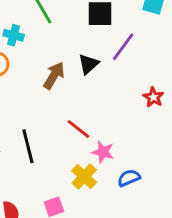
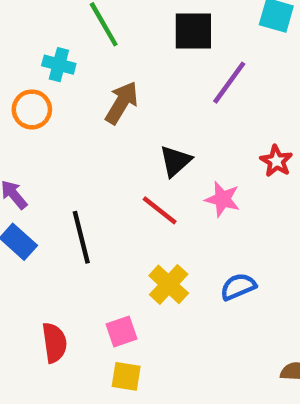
black triangle: (88, 64) -> (175, 161), moved
brown arrow: (54, 76) -> (122, 103), moved
pink star: (103, 152) -> (223, 199), moved

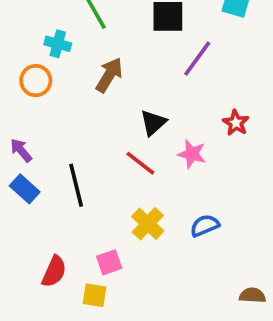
red semicircle: (54, 343) -> (54, 271), turned 32
yellow square: (126, 376) -> (94, 295), moved

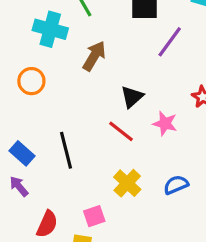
cyan cross: (58, 44) -> (50, 29), size x1.5
orange circle: (36, 81) -> (31, 81), moved
purple arrow: (21, 150) -> (19, 186), moved

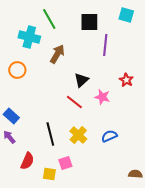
purple line: (170, 42) -> (105, 45), turned -30
black line: (66, 150) -> (50, 134), moved
pink square: (94, 216) -> (65, 163), moved

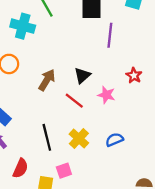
brown arrow: (57, 54) -> (47, 80), moved

